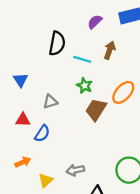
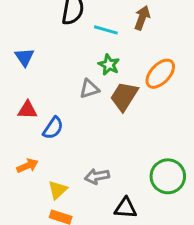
gray triangle: (50, 102) -> (89, 89), moved

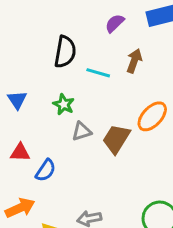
green star: (109, 65) -> (64, 104), moved
orange arrow: (27, 166) -> (20, 208), size x1.4

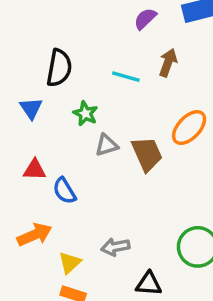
black semicircle: (65, 52) -> (59, 68), moved
brown trapezoid: (116, 139) -> (147, 154), turned 124
blue semicircle: (46, 170) -> (64, 191), turned 115

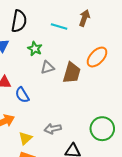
brown trapezoid: (147, 154) -> (72, 73), turned 40

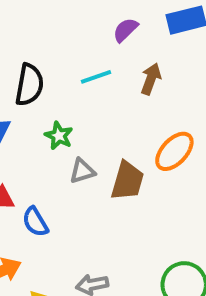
cyan line: (59, 26) -> (96, 77), moved, turned -35

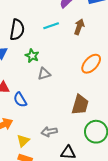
brown trapezoid: (127, 181) -> (80, 105), moved

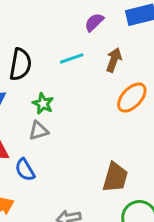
orange ellipse: (91, 64) -> (132, 98), moved
gray triangle: (44, 74) -> (39, 131), moved

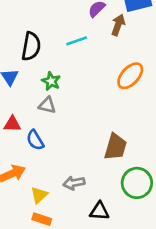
brown arrow: (114, 60) -> (118, 25), moved
gray triangle: (39, 131) -> (47, 105), turned 30

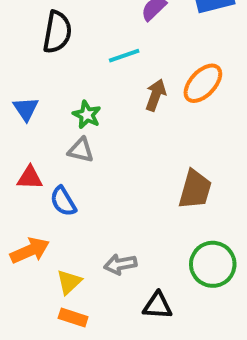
brown arrow: (118, 25) -> (156, 95), moved
black semicircle: (31, 46) -> (57, 32), moved
orange ellipse: (130, 76) -> (203, 83), moved
brown trapezoid: (115, 147) -> (195, 190), moved

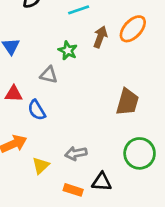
green star: (87, 115) -> (68, 50), moved
orange rectangle: (73, 317) -> (73, 190), moved

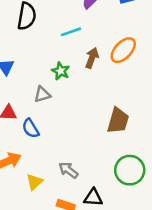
gray triangle: (49, 75) -> (42, 94), turned -30
gray arrow: (76, 153) -> (68, 170), turned 48

